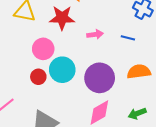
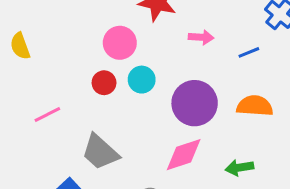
blue line: (128, 38) -> (249, 52), turned -48
cyan circle: (62, 70) -> (142, 80), size x0.7

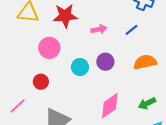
cyan circle: (142, 80) -> (80, 67), moved
red circle: (104, 83) -> (41, 82), moved
purple circle: (195, 103) -> (105, 62), moved, size x0.6

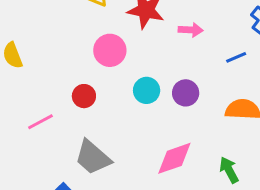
pink arrow: (99, 29) -> (191, 30), moved
green arrow: (147, 103) -> (229, 170), turned 72

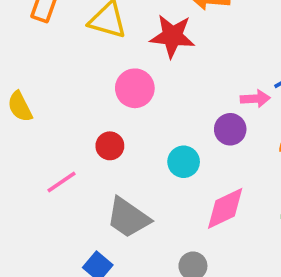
pink arrow: (191, 30) -> (255, 99), moved
cyan circle: (147, 90) -> (184, 162), moved

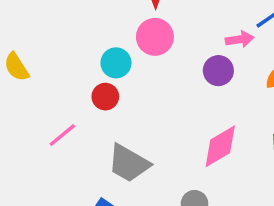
pink circle: (135, 88) -> (155, 37), moved
cyan circle: (184, 162) -> (116, 63), moved

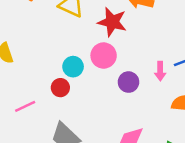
pink arrow: (240, 39) -> (160, 71), turned 84
purple circle: (218, 71) -> (128, 82), moved

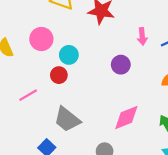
pink circle: (104, 56) -> (41, 39), moved
pink arrow: (160, 71) -> (142, 36), moved

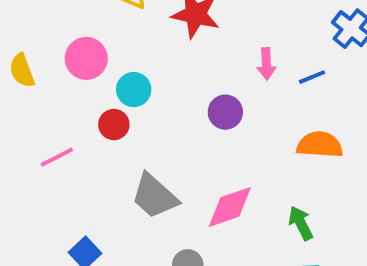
gray trapezoid: (67, 119) -> (155, 196), moved

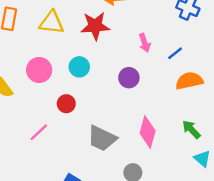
blue line: (312, 77) -> (175, 53), moved
cyan circle: (134, 90) -> (79, 67), moved
pink diamond: (230, 207) -> (148, 132), turned -40

